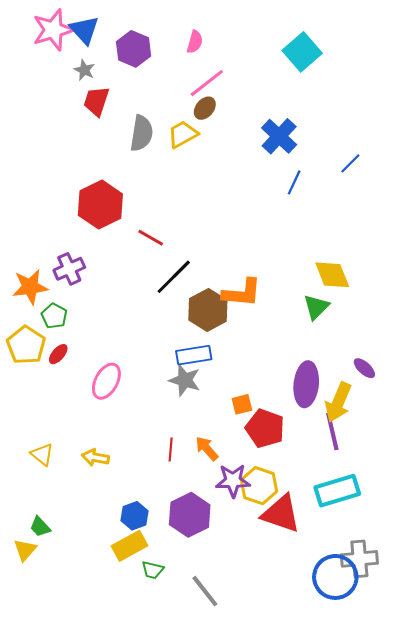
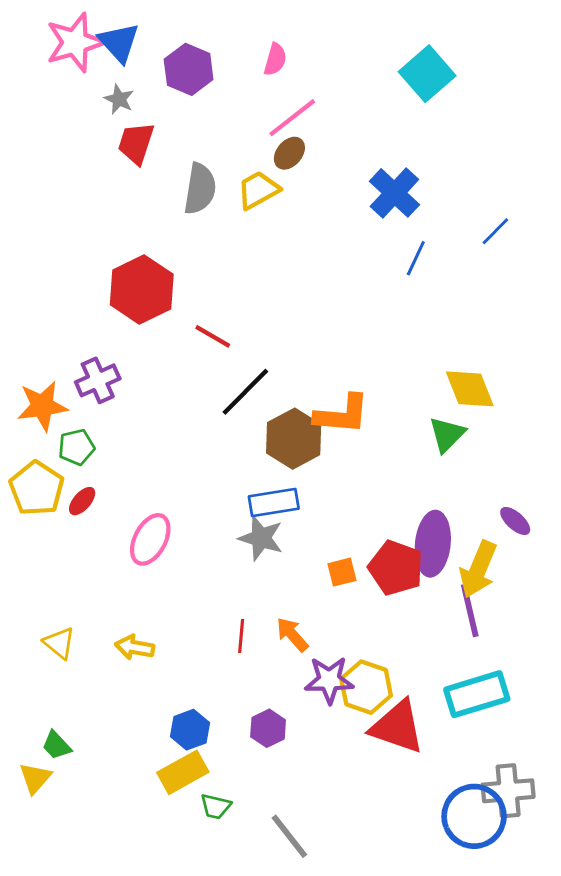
green pentagon: (54, 316) -> (76, 447), turned 30
red pentagon: (265, 428) -> (396, 568), moved
purple hexagon: (190, 515) -> (268, 728), size x0.6

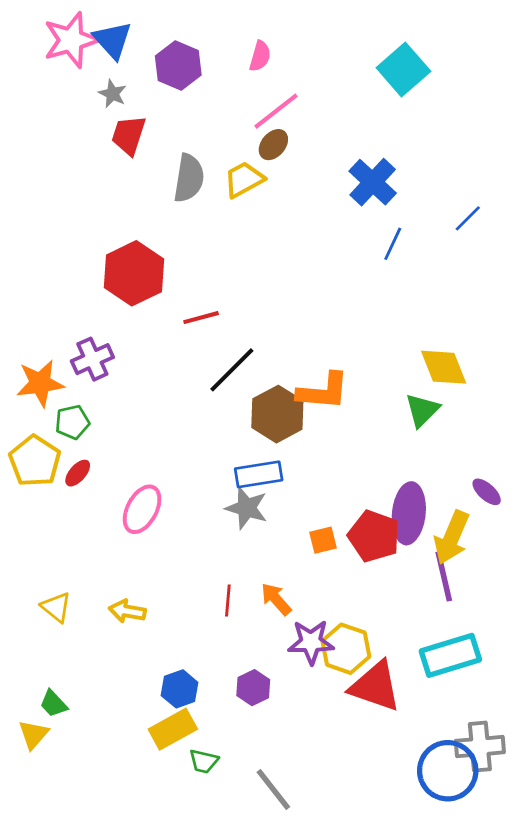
red line: (213, 336) -> (201, 318), turned -45

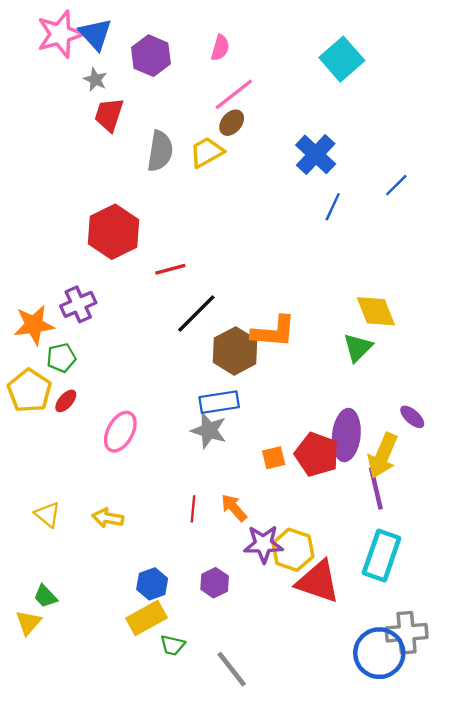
cyan rectangle: (450, 655) -> (382, 555), turned -54

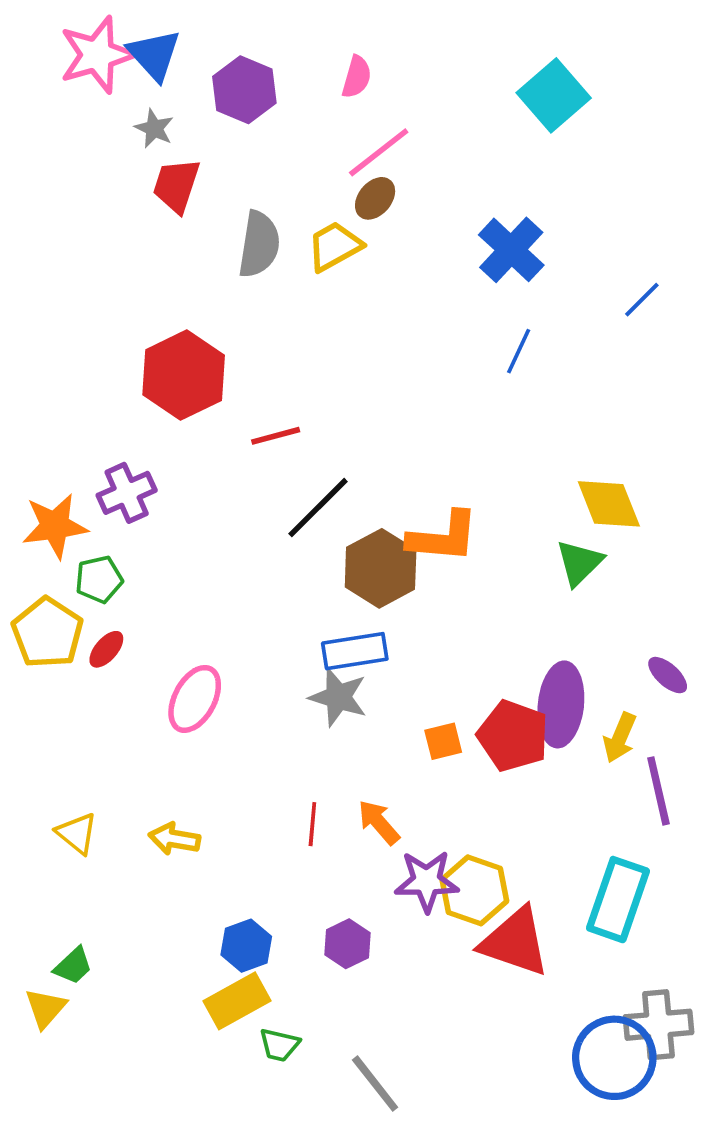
blue line: (333, 207) -> (519, 351), moved
yellow arrow: (383, 455) -> (620, 738), size x0.7
purple line: (376, 488) -> (658, 791), moved
green trapezoid: (45, 596) -> (73, 966), turned -90

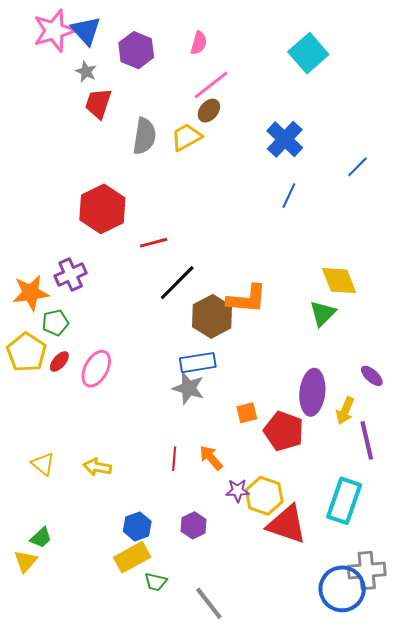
pink ellipse: (195, 699) -> (96, 369), moved
red pentagon: (513, 736) -> (284, 431), moved
purple star: (427, 881) -> (238, 491), size x0.7

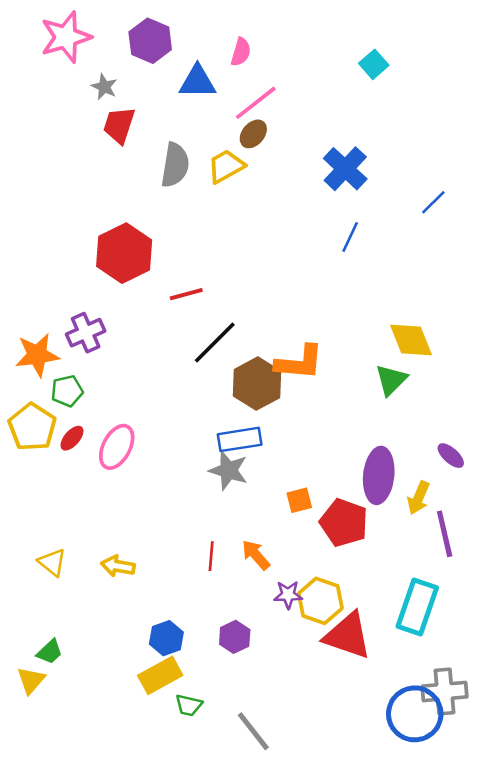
blue triangle: (86, 31) -> (197, 82), moved, turned -48
purple hexagon: (136, 50) -> (150, 41), moved
cyan square: (308, 53) -> (374, 64), size x0.6

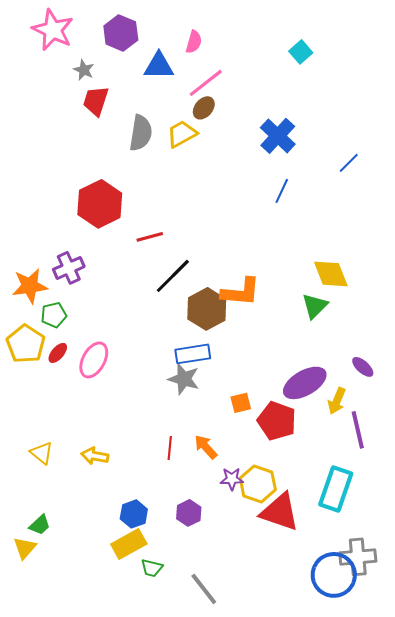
pink star: (66, 37) -> (53, 30), turned -30
purple ellipse: (379, 475) -> (305, 383), turned 54

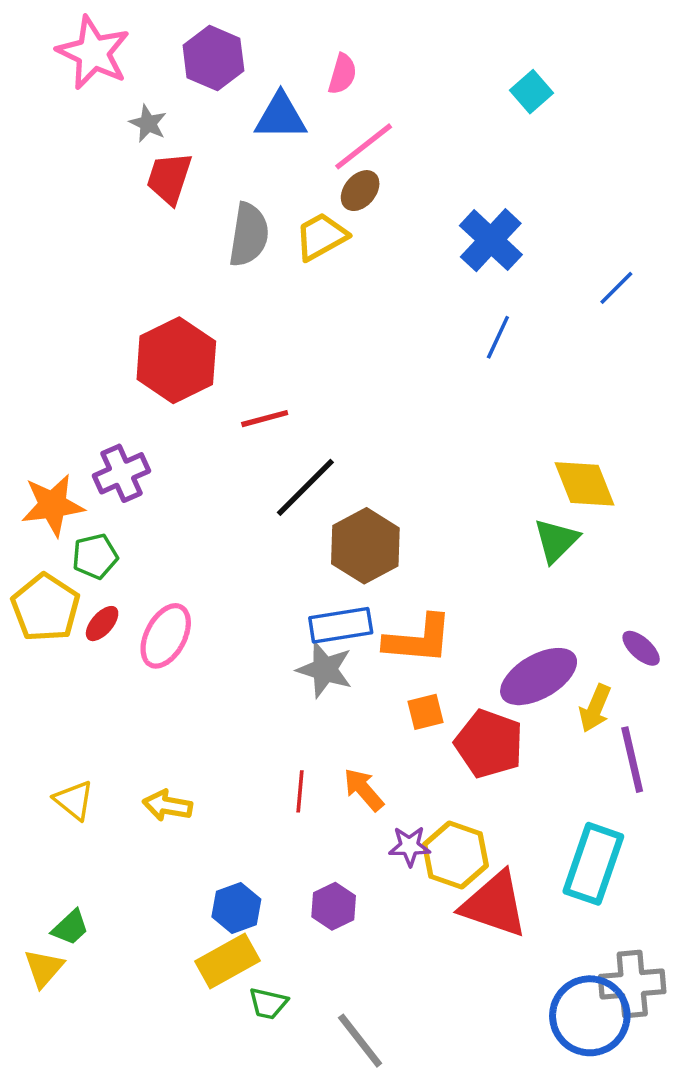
orange L-shape: (241, 292) -> (418, 639), moved

